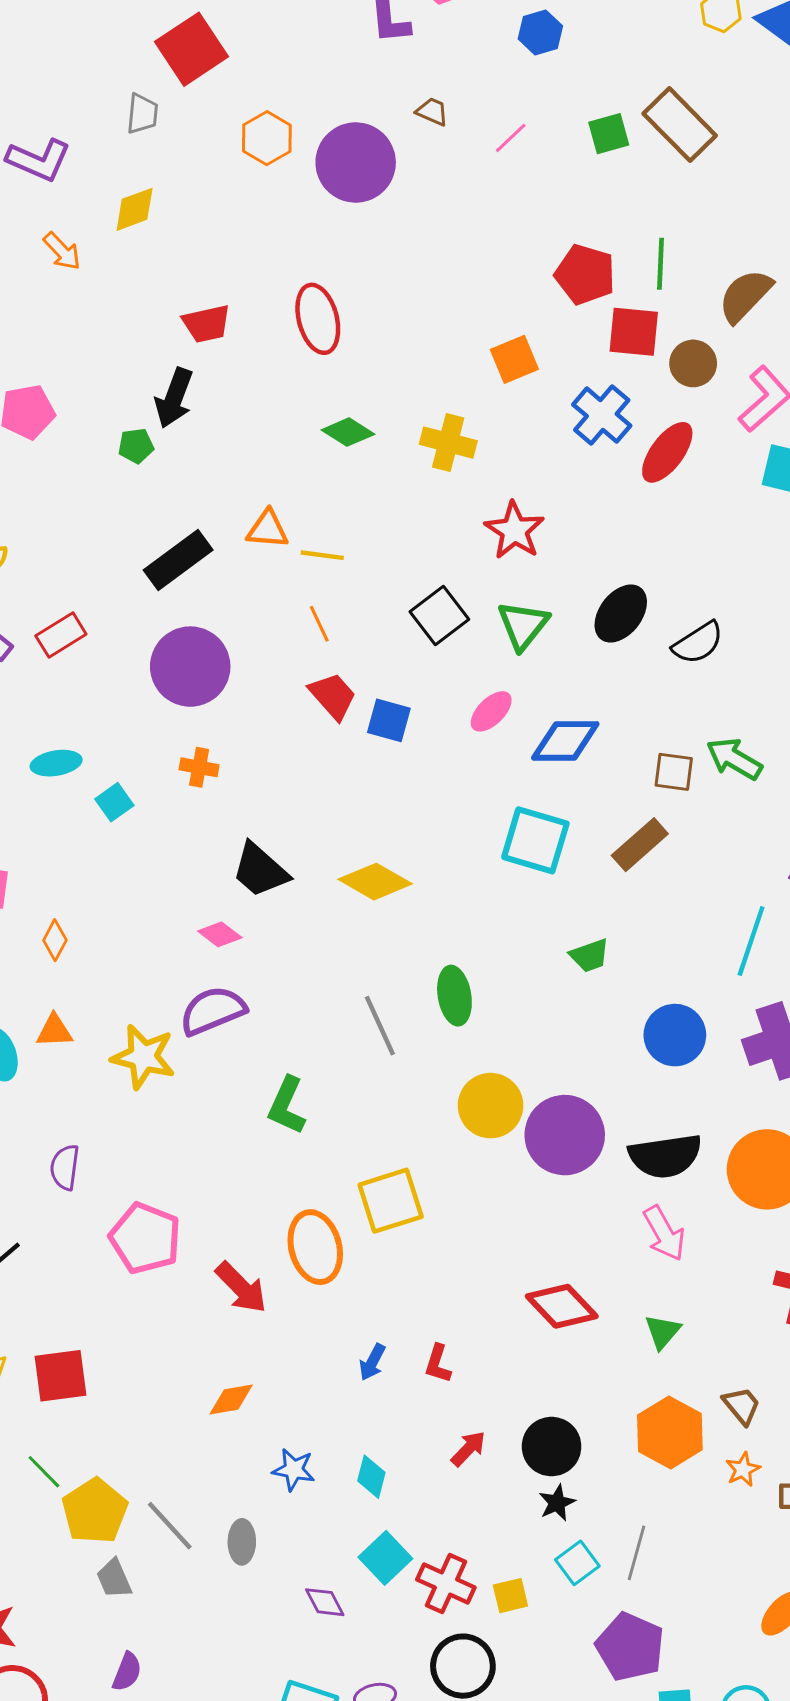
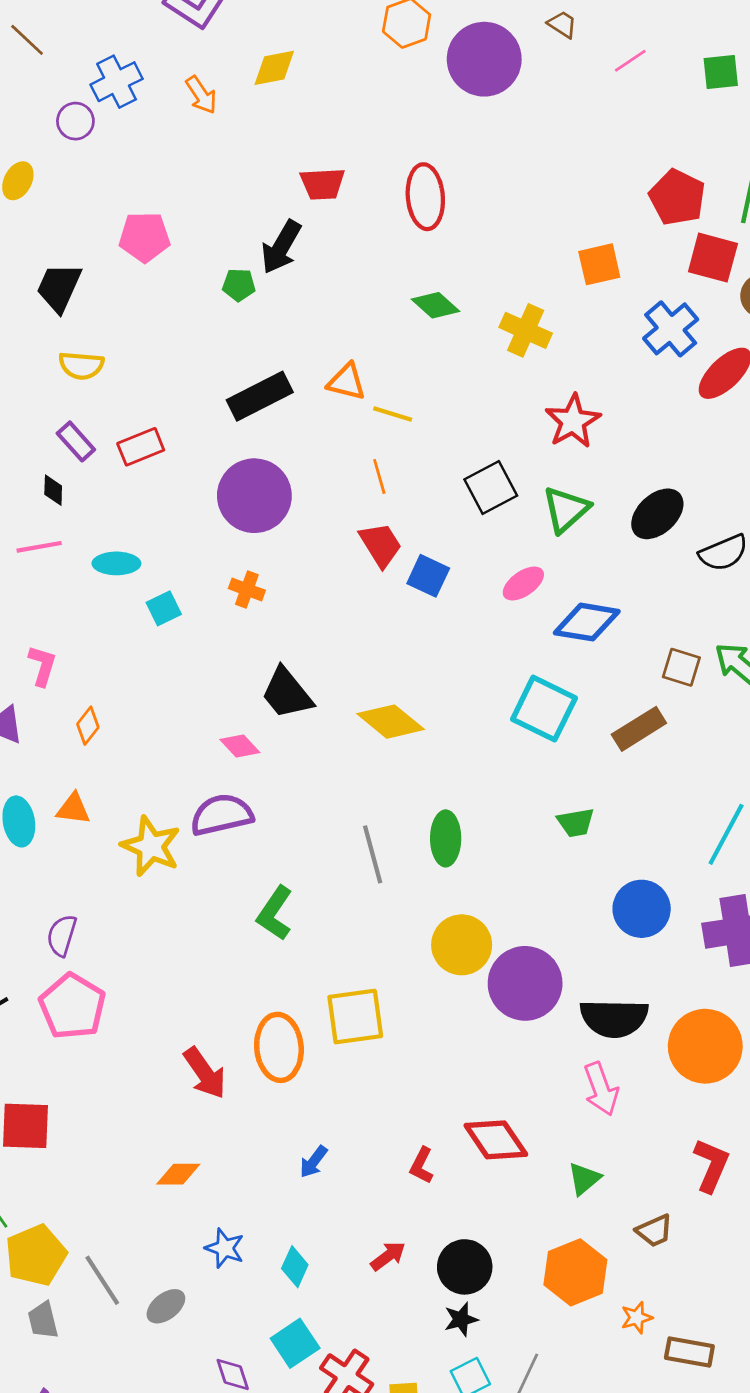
pink pentagon: (145, 1238) -> (72, 1006), moved
red L-shape: (438, 1364) -> (422, 1165), moved
brown trapezoid: (742, 1405) -> (654, 1231), moved, turned 96
gray ellipse: (242, 1542) -> (166, 1306), turned 42

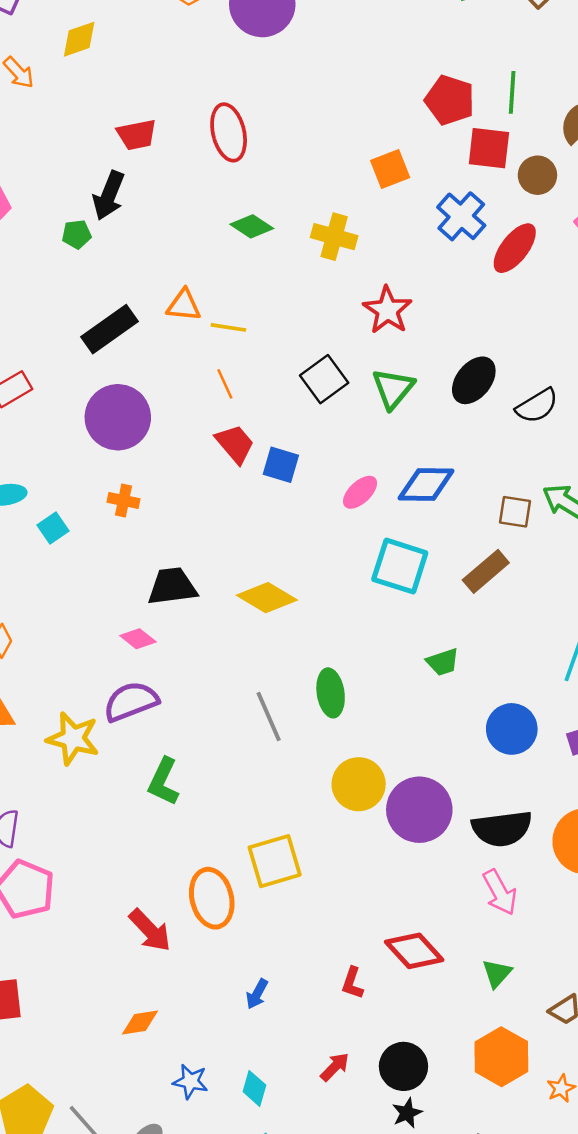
pink ellipse: (523, 584) -> (360, 492), moved
black trapezoid: (287, 693) -> (172, 586), turned 130
green L-shape: (275, 913) -> (164, 782), moved

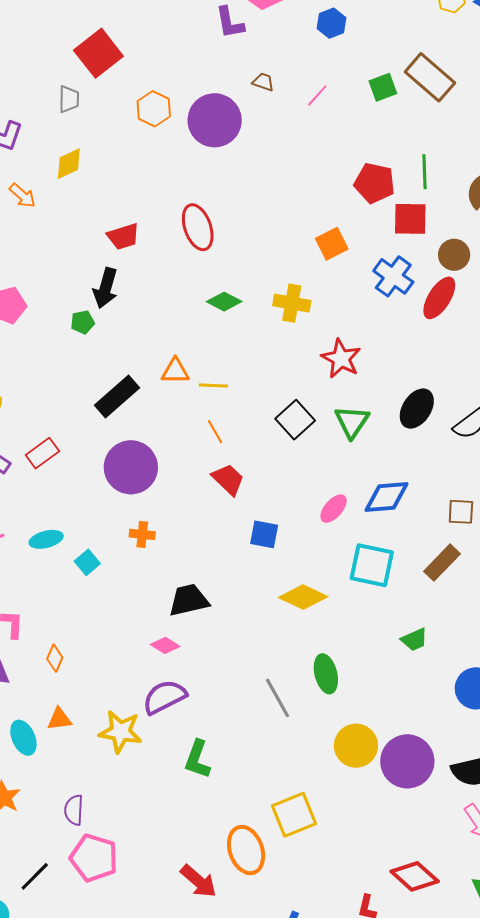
brown circle: (537, 175) -> (454, 255), moved
blue square: (281, 465) -> (264, 534), moved
yellow diamond: (267, 598) -> (303, 597), moved

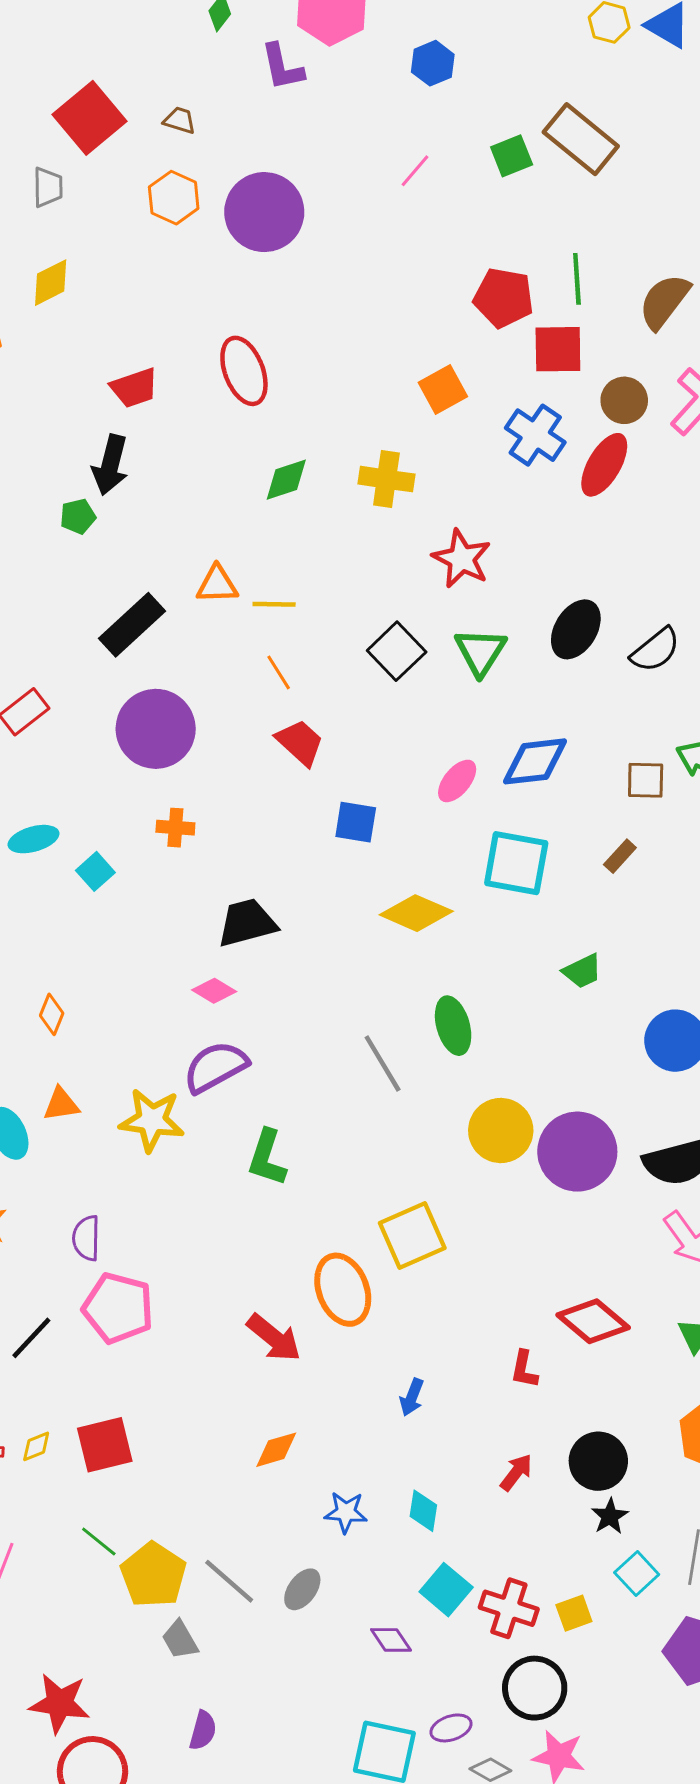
brown trapezoid: (263, 82) -> (180, 120), moved
green diamond: (224, 302) -> (286, 480), turned -44
brown rectangle: (442, 563) -> (620, 856), size x0.6

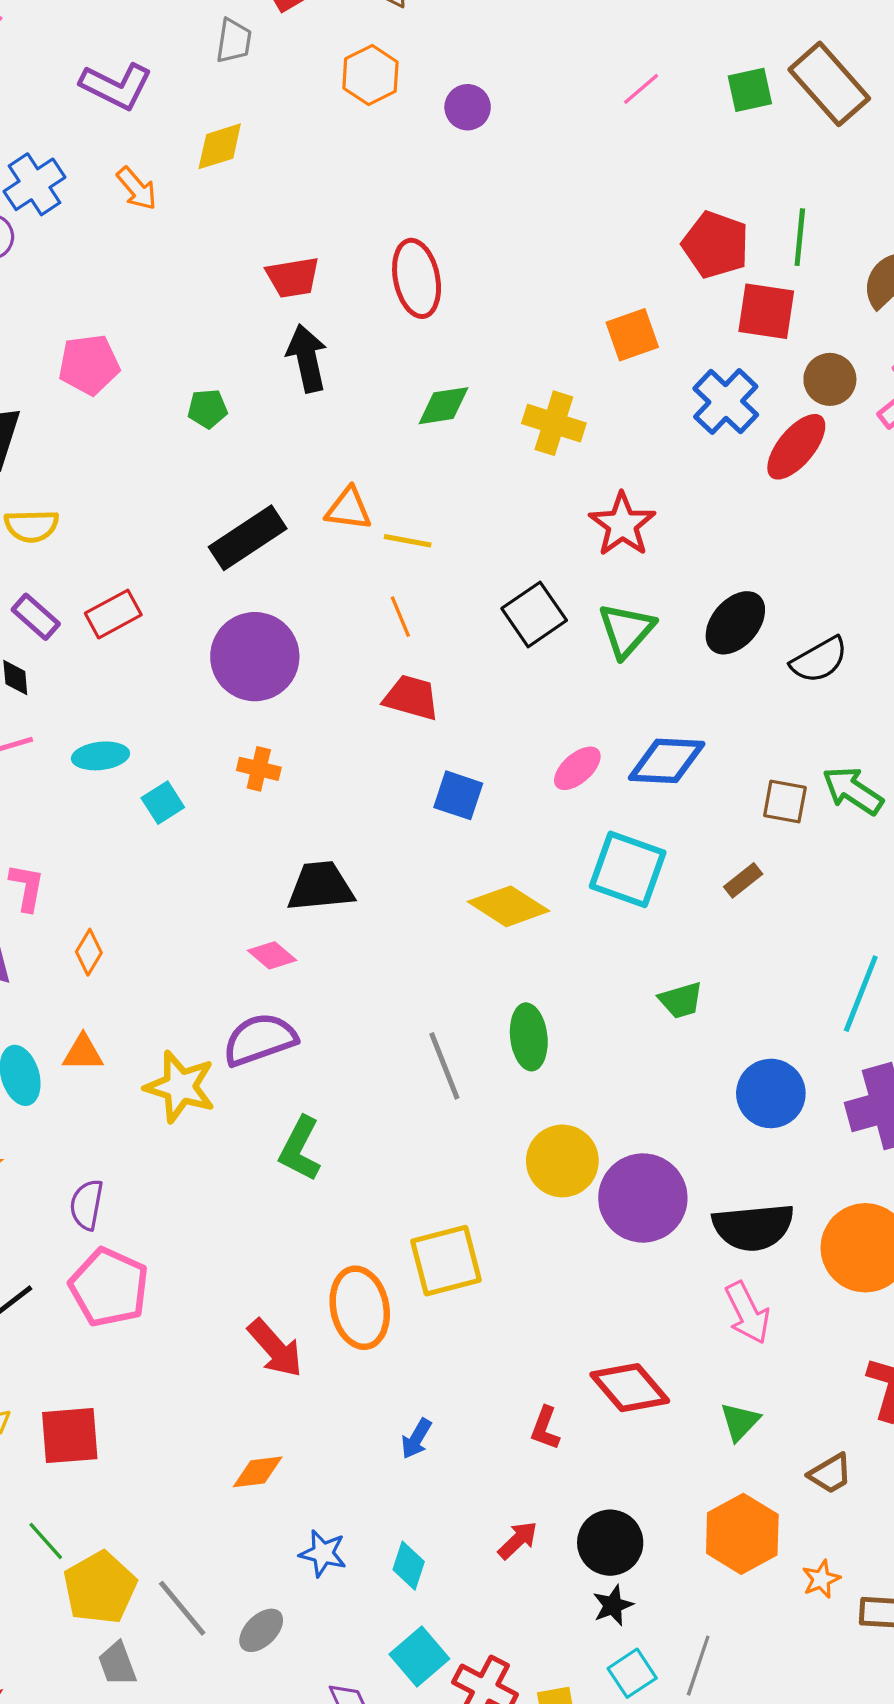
purple circle: (264, 212) -> (468, 107), size x0.5
black arrow: (110, 465) -> (307, 358), moved, turned 144
red trapezoid: (300, 742) -> (411, 698), turned -36

